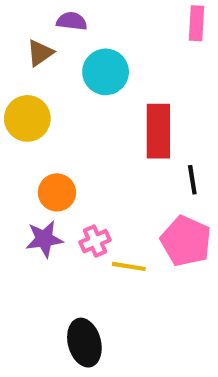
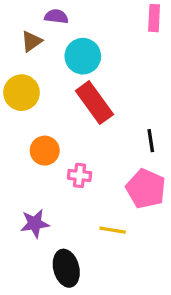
red rectangle: (158, 131) -> (94, 103), moved, turned -36
purple star: (44, 239) -> (35, 223), moved
pink cross: (95, 241) -> (80, 175), moved, turned 30
yellow line: (129, 266) -> (113, 230), moved

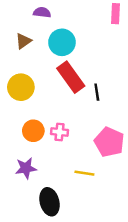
brown triangle: (31, 41) -> (23, 41), moved
yellow circle: (22, 93) -> (21, 87), moved
black line: (151, 141) -> (97, 92), moved
orange circle: (45, 151) -> (33, 131), moved

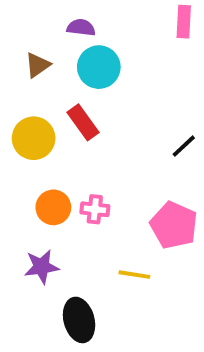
purple semicircle: (42, 12) -> (81, 28), moved
red rectangle: (71, 77) -> (83, 122), moved, size x0.7
black line: (97, 92) -> (184, 146), moved, turned 56

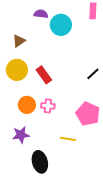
brown triangle: (38, 65) -> (19, 41), moved
cyan circle: (99, 67) -> (61, 25), moved
red rectangle: (83, 122) -> (44, 75), moved

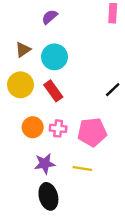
purple semicircle: (41, 14) -> (50, 17), turned -48
cyan circle: (61, 25) -> (54, 57), moved
pink pentagon: (88, 114) -> (92, 132), moved, turned -30
purple star: (21, 135) -> (45, 164), moved

